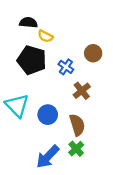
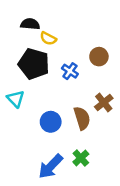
brown cross: (82, 91) -> (104, 102), moved
cyan triangle: (17, 106) -> (16, 99), moved, size x0.7
brown semicircle: (77, 125) -> (82, 118), moved

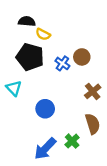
brown circle: (99, 57) -> (82, 57), moved
brown semicircle: (82, 118) -> (93, 124), moved

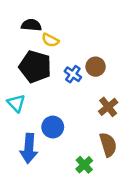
blue arrow: (45, 149) -> (29, 148), moved, turned -40

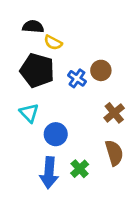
cyan triangle: (16, 103) -> (29, 113), moved
blue arrow: (29, 148) -> (49, 173), moved
green cross: (84, 165) -> (80, 169), moved

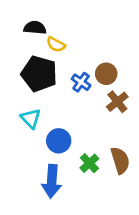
brown cross: (114, 113) -> (117, 102), moved
green cross: (80, 169) -> (89, 163), moved

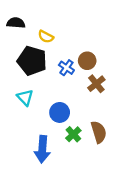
black semicircle: (35, 28) -> (16, 23), moved
blue circle: (59, 141) -> (60, 112), moved

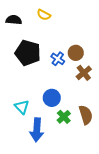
yellow semicircle: (46, 37) -> (44, 15), moved
cyan triangle: (25, 98) -> (22, 107), moved

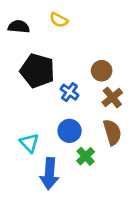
blue cross: (58, 59) -> (70, 92), moved
brown semicircle: (86, 115) -> (112, 132), moved

